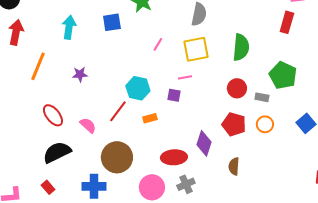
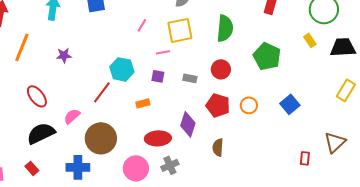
pink line: (185, 77) -> (163, 52), moved
gray rectangle: (262, 97) -> (190, 78), moved
orange rectangle: (150, 118) -> (143, 103), moved
pink semicircle: (88, 125) -> (72, 116), moved, turned -84

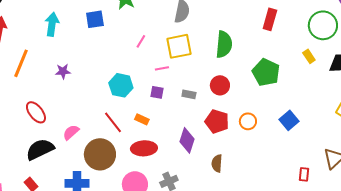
red line: (102, 92) -> (113, 122), moved, turned -75
orange rectangle: (143, 103) -> (142, 119), turned 40
red ellipse: (158, 138) -> (144, 148), moved

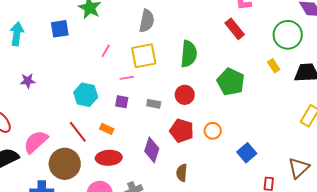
red rectangle: (270, 19) -> (235, 29), turned -55
blue square: (289, 120) -> (247, 153), moved
pink semicircle: (71, 132) -> (36, 142), size x1.5

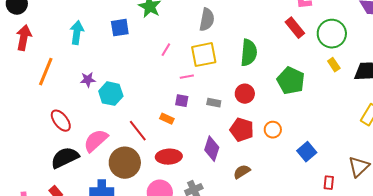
green circle: (288, 35) -> (332, 34), moved
cyan hexagon: (86, 95) -> (111, 94), moved
orange rectangle: (107, 129) -> (167, 119), moved
brown semicircle: (182, 173) -> (242, 172), turned 54

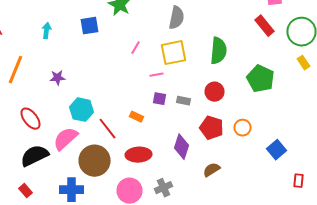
cyan arrow: (77, 33) -> (46, 31), size x0.7
cyan hexagon: (111, 94) -> (82, 110), moved
purple square: (182, 101) -> (160, 99), moved

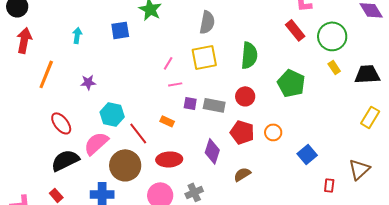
pink line: (136, 48) -> (168, 63), moved
pink line: (156, 75) -> (175, 84), moved
gray rectangle: (184, 101) -> (214, 105), size x1.5

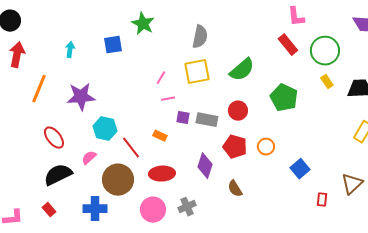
green semicircle: (249, 55) -> (242, 70), turned 44
purple star: (88, 82) -> (81, 97), size x1.8
pink semicircle: (96, 143) -> (89, 158), size x0.6
brown semicircle: (242, 174) -> (235, 189), turned -90

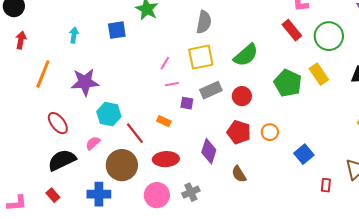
red arrow: (17, 55) -> (21, 40), size x0.7
yellow rectangle: (327, 82) -> (319, 74), moved, size x1.5
gray rectangle: (207, 120) -> (211, 90), moved, turned -35

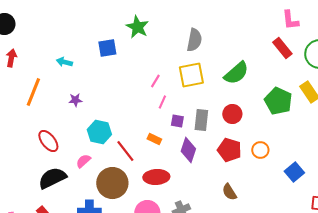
cyan arrow: (74, 35) -> (64, 62), moved, turned -84
purple star: (85, 82) -> (75, 100), size x0.5
pink line: (172, 84) -> (162, 102), turned -56
gray rectangle: (211, 90) -> (201, 120), moved, turned -60
purple diamond: (209, 151) -> (188, 150), moved

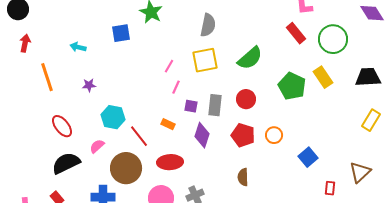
orange line: (33, 92) -> (47, 77), turned -40
brown semicircle: (229, 192) -> (243, 177), turned 30

